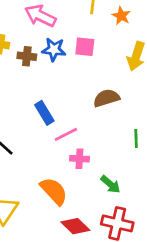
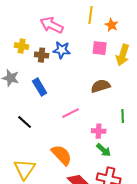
pink square: (85, 47) -> (100, 48), moved
blue rectangle: (44, 113) -> (40, 87), moved
pink cross: (79, 159) -> (99, 131), moved

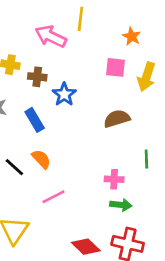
yellow line: (91, 15) -> (80, 19), moved
blue star: (62, 50) -> (64, 94), moved, turned 30
pink line: (71, 113) -> (53, 197), moved
green arrow: (104, 150) -> (121, 205), turned -35
orange semicircle: (62, 155) -> (41, 159), moved, size x0.7

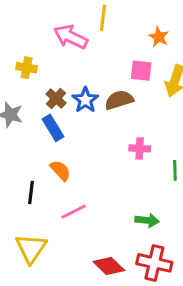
brown cross: (37, 77) -> (56, 99), moved, turned 36
brown semicircle: (117, 119) -> (119, 100), moved
black line: (14, 167) -> (31, 192), moved, turned 55
pink cross: (114, 179) -> (140, 148), moved

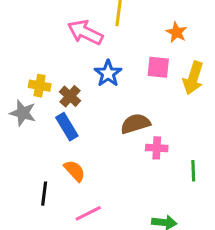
yellow cross: (27, 68) -> (40, 86), moved
blue star: (85, 100) -> (108, 73), moved
brown semicircle: (119, 100) -> (135, 124), moved

